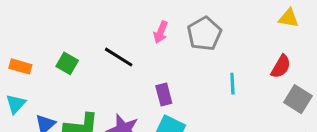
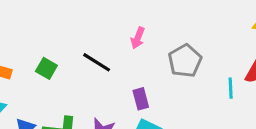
gray pentagon: (204, 34) -> (185, 61), moved
cyan line: (232, 84) -> (231, 88), moved

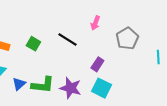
purple rectangle: (141, 99) -> (97, 64), turned 48

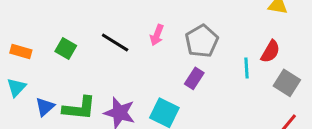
pink arrow: (95, 23) -> (157, 35), moved
purple rectangle: (97, 64) -> (194, 78), moved

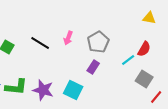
cyan line: (247, 68) -> (128, 60), turned 56
gray square: (287, 83) -> (144, 79), moved

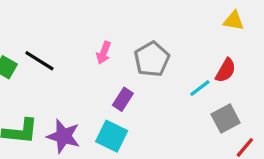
black line: (40, 43) -> (39, 61), moved
purple rectangle: (93, 67) -> (123, 99), moved
gray square: (144, 79) -> (226, 119), turned 30

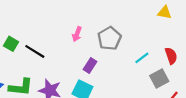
black line: (39, 61) -> (35, 51), moved
red semicircle: (226, 70) -> (171, 56), moved, turned -49

